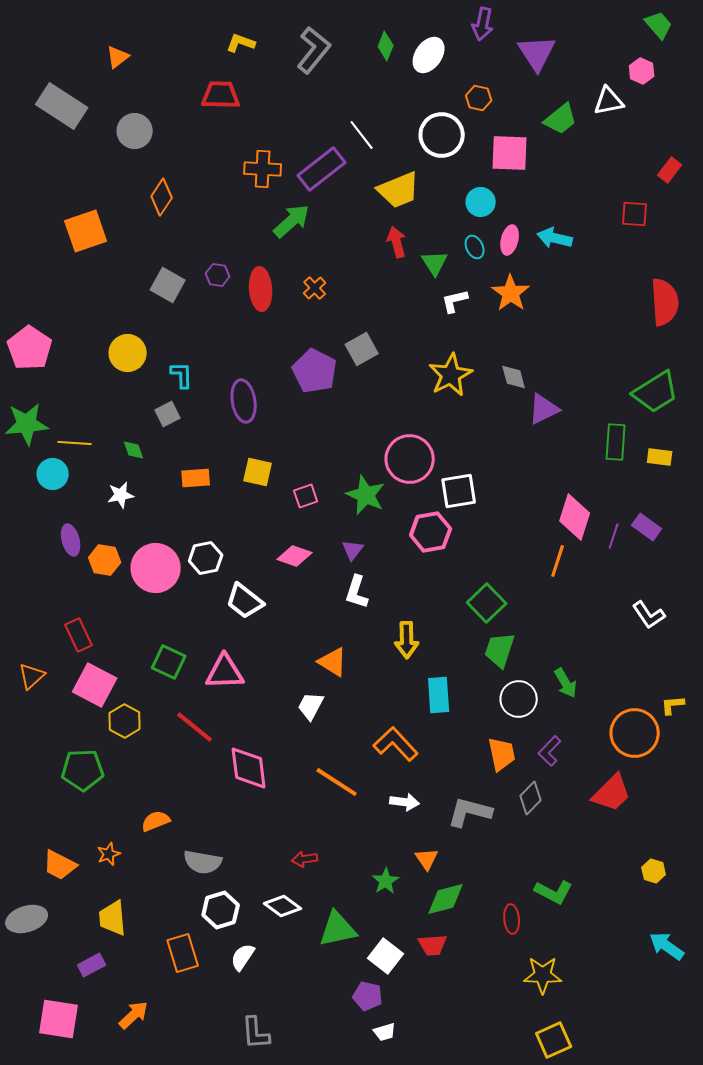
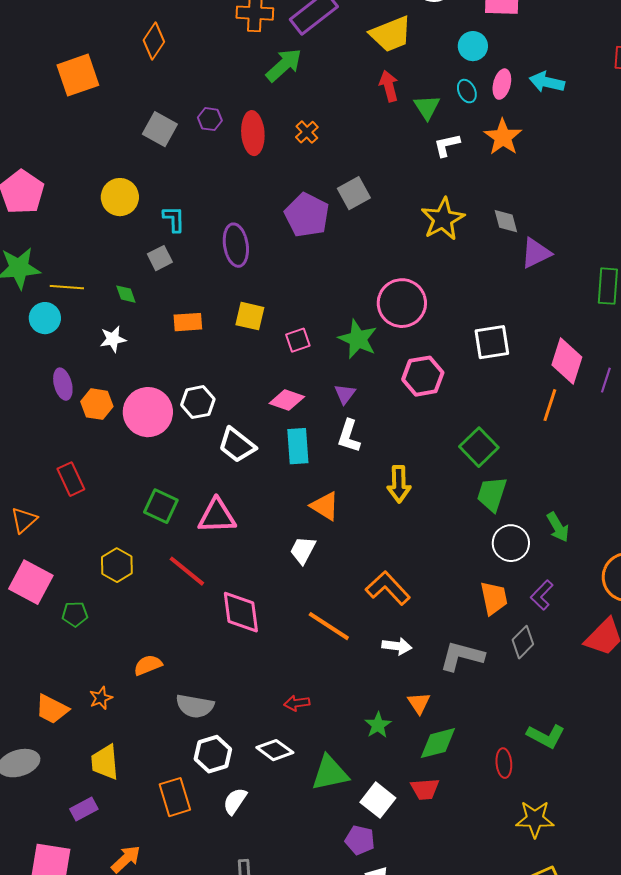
white square: (459, 491) -> (492, 342), moved
pink square: (95, 685) -> (31, 582), moved
cyan rectangle: (439, 695) -> (298, 446), moved
green pentagon: (83, 770) -> (75, 614), size x0.6

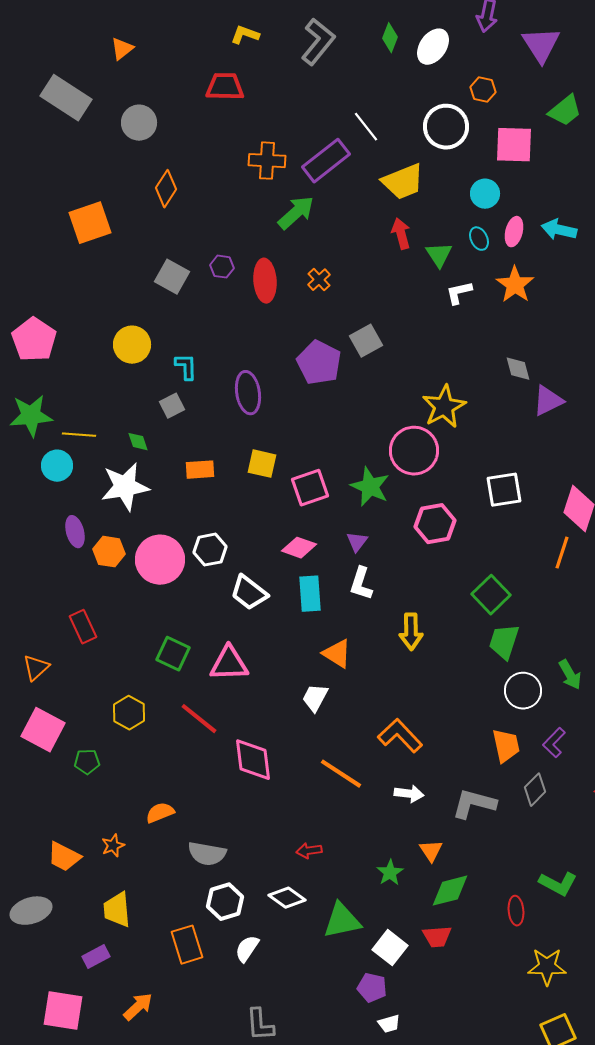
yellow star: (443, 219) -> (444, 407), moved
white star: (113, 339) -> (125, 487), size x1.8
pink square: (298, 340) -> (310, 488), size x1.5

